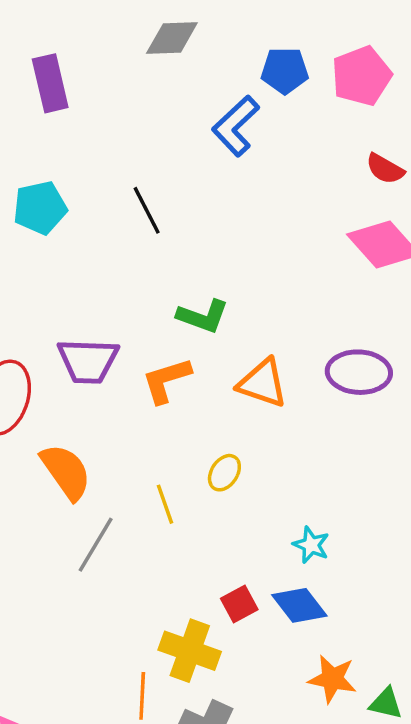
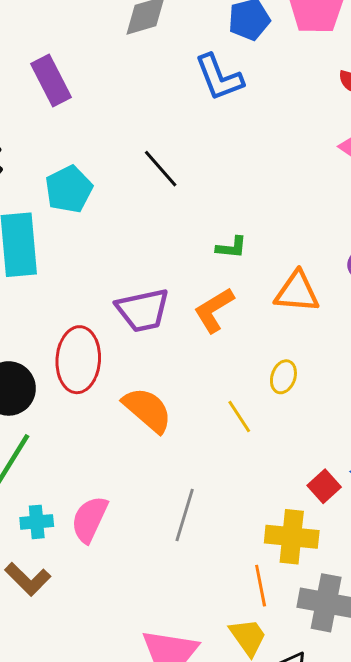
blue L-shape: (236, 126) -> (219, 77), turned -54
green L-shape: (203, 316) -> (231, 247), size x0.7
gray line: (96, 545) -> (185, 515), moved

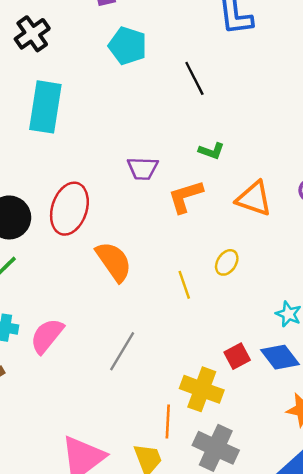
black line: (161, 169) -> (194, 78), moved
cyan pentagon: (69, 189) -> (128, 46), moved, turned 30
purple trapezoid: (143, 310) -> (143, 168), moved, size x0.7

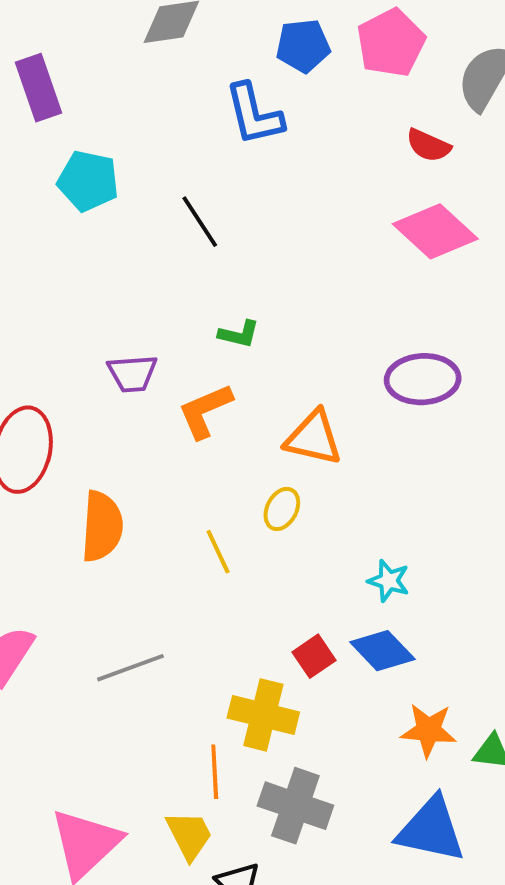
orange triangle: (254, 199) -> (313, 438), moved
orange semicircle: (114, 262) -> (102, 526), turned 45
gray line: (122, 351) -> (130, 668), turned 45

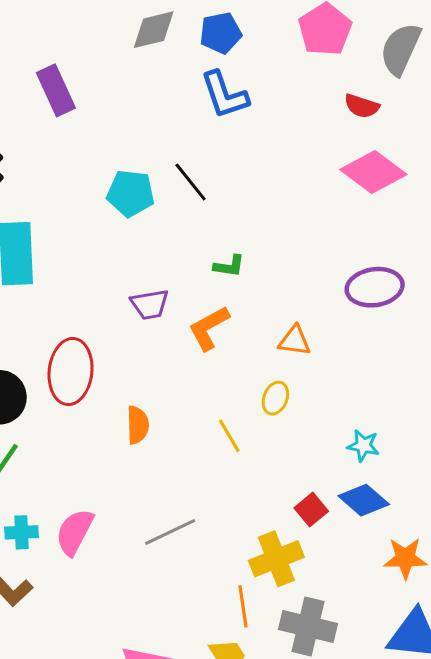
blue pentagon: (303, 46) -> (221, 33), moved
cyan pentagon: (88, 181) -> (131, 193), moved
orange triangle: (313, 438) -> (295, 341), size x0.7
orange semicircle: (102, 526) -> (138, 425), size x0.7
yellow cross: (263, 715) -> (276, 559), turned -30

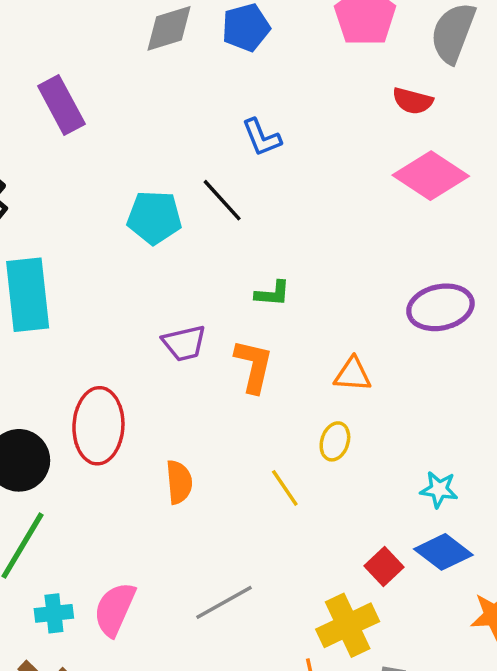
blue L-shape: (224, 95) -> (262, 137), moved, size x0.7
orange L-shape: (209, 328) -> (254, 366), turned 135

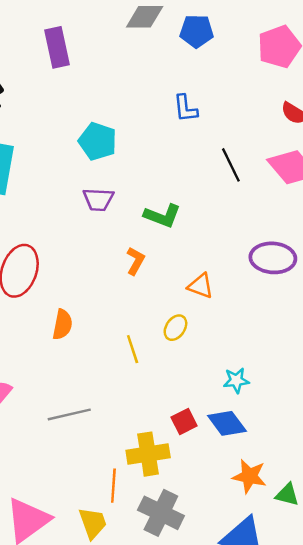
black line: (222, 200) -> (231, 165), moved
green L-shape: (272, 294) -> (162, 216), size x1.4
purple trapezoid: (184, 343) -> (98, 199), moved
orange L-shape: (254, 366) -> (135, 261), size x0.7
cyan star: (439, 489) -> (236, 380), turned -30

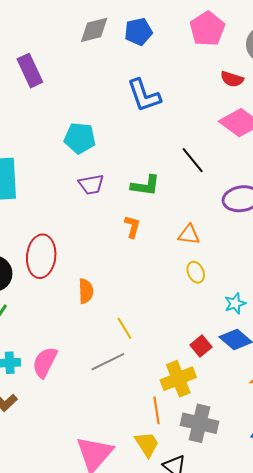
blue L-shape: (186, 108) -> (144, 95), size x1.5
black line: (231, 165) -> (193, 160), moved
yellow ellipse: (175, 328) -> (196, 272), moved, turned -45
yellow line: (133, 349) -> (125, 328), moved

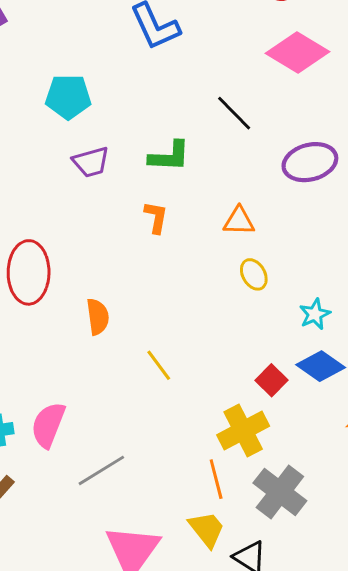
gray line: (108, 362) -> (101, 470), moved
gray cross: (200, 423) -> (280, 492), turned 30

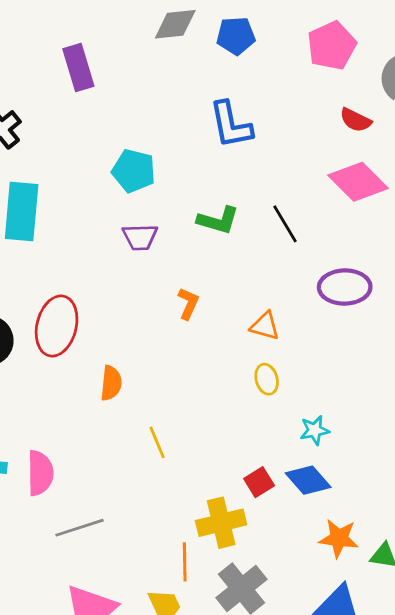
green L-shape: (169, 156) -> (218, 220), moved
pink semicircle: (48, 425) -> (40, 473), turned 144

